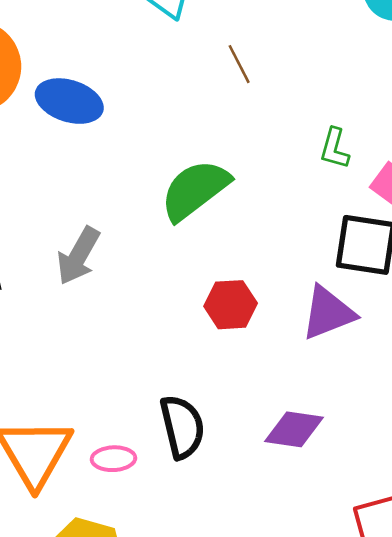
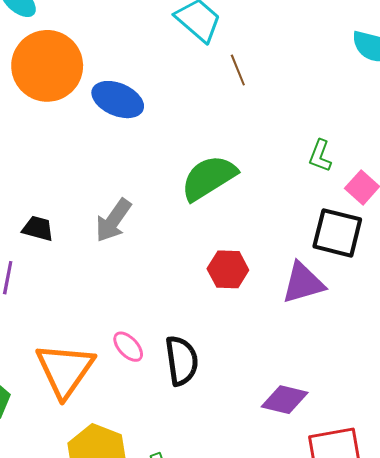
brown line: (239, 64) -> (238, 70), moved
purple diamond: (294, 429) -> (285, 400), moved
pink ellipse: (113, 459) -> (128, 347), moved, turned 44

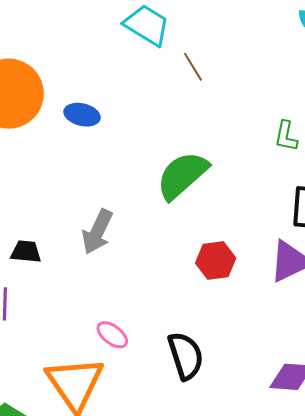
blue ellipse: (118, 100) -> (82, 115), size x0.7
pink ellipse: (128, 347) -> (112, 335), moved

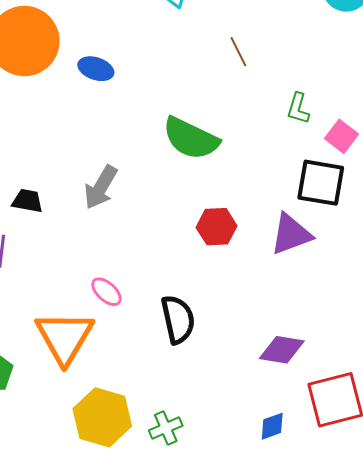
brown line: (193, 67) -> (238, 52), moved
green semicircle: (182, 175) -> (191, 138), turned -118

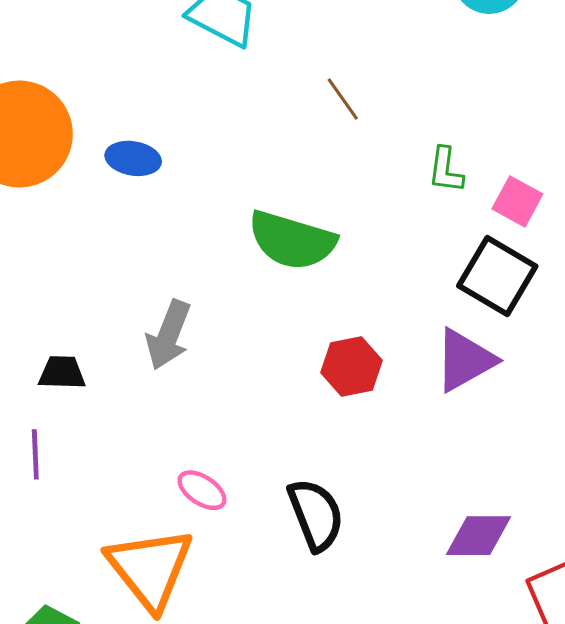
black square: (321, 183) -> (497, 276), turned 30

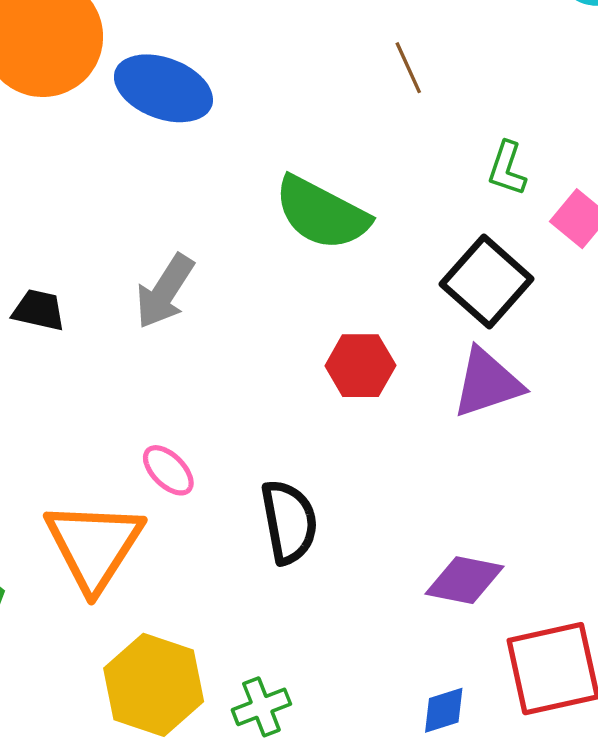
blue ellipse: (133, 158) -> (163, 88), size x1.6
black square: (497, 276) -> (487, 281), moved

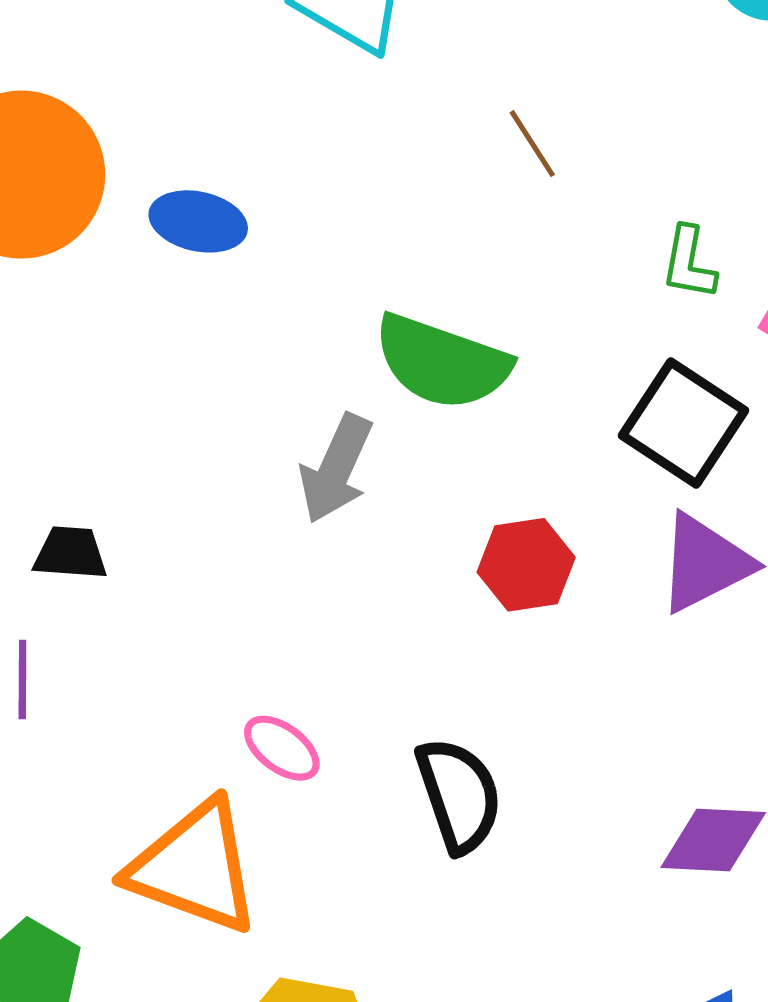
blue ellipse: (163, 88) -> (198, 221), size x0.7
gray arrow: (165, 291) -> (336, 469), moved
orange triangle: (94, 546) -> (194, 867), turned -34

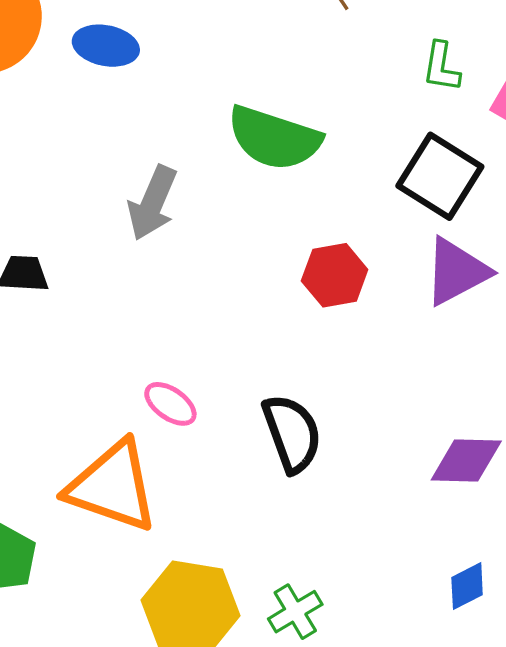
gray arrow: (336, 469) -> (152, 203), moved

